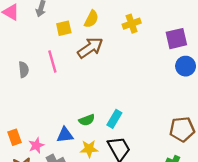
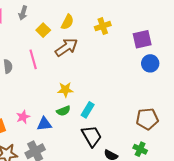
yellow square: (64, 28) -> (43, 30), turned -32
pink star: (36, 145) -> (23, 117), moved
yellow star: (89, 149) -> (65, 90), moved

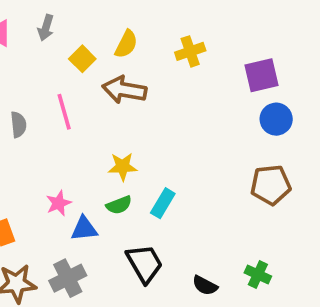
brown arrow: (66, 47) -> (124, 90), turned -135
pink star: (23, 117) -> (59, 203), moved
brown pentagon: (147, 119) -> (271, 185), moved
black trapezoid: (92, 136) -> (145, 264), moved

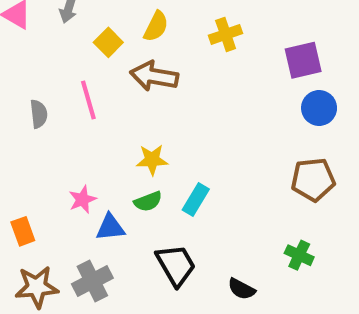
green cross: (258, 274) -> (299, 255), moved

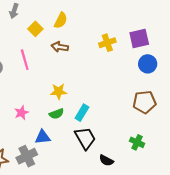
yellow cross: (226, 34) -> (107, 43), moved
brown arrow: (154, 76) -> (60, 47), size x0.7
blue triangle: (110, 227) -> (43, 137), moved
black trapezoid: (176, 265) -> (85, 138), moved

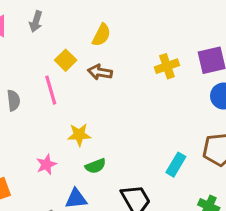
yellow square: (35, 29) -> (66, 60), moved
yellow star: (59, 91) -> (79, 135), moved
cyan rectangle: (82, 113) -> (176, 165), moved

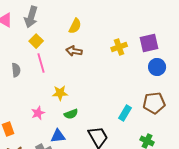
gray arrow: (36, 22) -> (31, 17), size x1.5
yellow square: (66, 60) -> (36, 41), moved

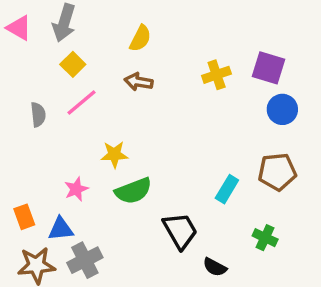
purple square: (149, 43) -> (269, 68), turned 30
pink line: (41, 63) -> (81, 102), turned 66
green semicircle: (71, 114) -> (133, 191), size x1.5
blue triangle: (58, 136) -> (61, 229), moved

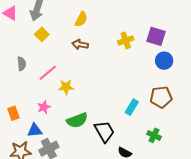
pink line: (81, 102) -> (48, 73), moved
green semicircle: (133, 191) -> (77, 120), moved
orange rectangle: (24, 217) -> (13, 113), moved

